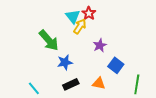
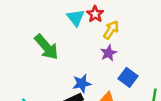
yellow arrow: (80, 26) -> (111, 30), moved
blue star: (65, 62) -> (82, 83), moved

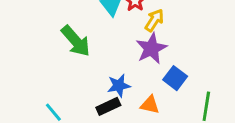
purple star: (109, 53) -> (151, 48), size x1.5

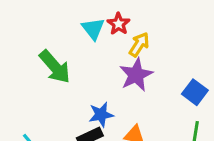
blue square: (175, 78) -> (195, 92), moved

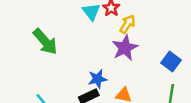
green arrow: (55, 67) -> (45, 42), moved

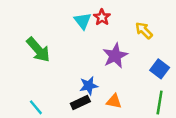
yellow arrow: (127, 24) -> (144, 30), moved, turned -78

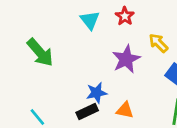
red star: (102, 17) -> (125, 16), moved
yellow arrow: (144, 30) -> (158, 43), moved

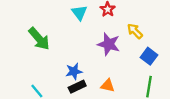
purple star: (126, 59) -> (109, 44), turned -30
blue star: (97, 93) -> (74, 71), moved

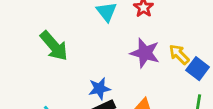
yellow arrow: (135, 31) -> (179, 54), moved

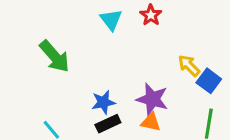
purple star: (145, 53) -> (152, 99), moved

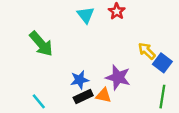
orange triangle: (151, 122) -> (104, 95), moved

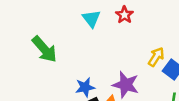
yellow arrow: (147, 51) -> (156, 57), turned 78

